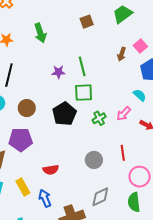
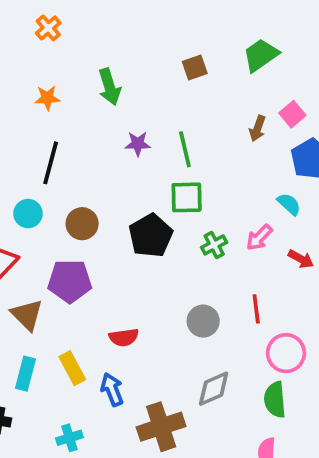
purple star: (58, 72) -> (138, 144), moved

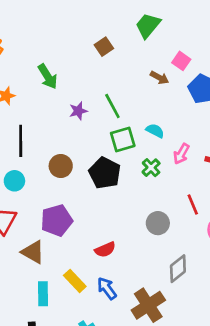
brown arrow: (257, 128) -> (159, 78), turned -66
cyan semicircle: (289, 204) -> (155, 131), moved
brown circle: (82, 224) -> (61, 166), moved

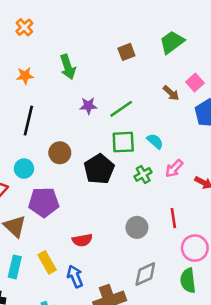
green line: (112, 106) -> (121, 109), turned 70
cyan circle: (14, 181) -> (24, 169), moved

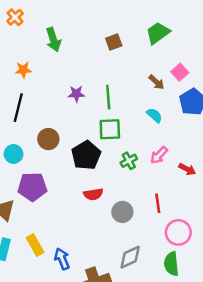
green arrow: (68, 67) -> (53, 40), moved
orange star: (25, 76) -> (23, 70), moved
green line: (121, 109) -> (108, 97), turned -60
cyan semicircle: (155, 141) -> (154, 115), moved
red semicircle: (82, 240) -> (93, 194), moved

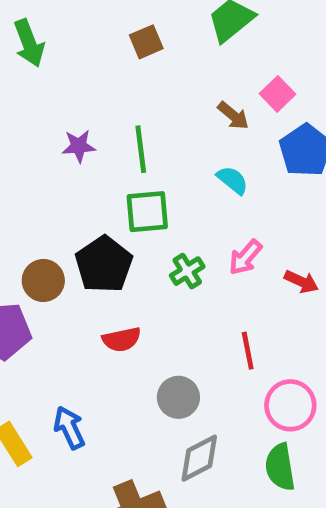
brown circle: (48, 139) -> (43, 280), moved
gray circle: (122, 212) -> (178, 397), moved
blue arrow: (62, 259) -> (69, 428), moved

